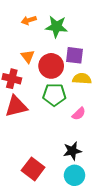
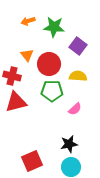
purple square: (74, 55) -> (78, 46), moved, turned 30
red square: (33, 169) -> (32, 161), turned 30

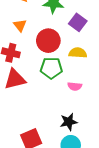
orange triangle: (27, 55) -> (20, 25), moved
pink semicircle: (75, 109) -> (75, 86), turned 48

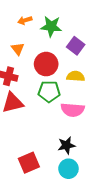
pink semicircle: (75, 86) -> (73, 110), size x1.6

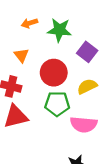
yellow semicircle: (76, 76) -> (87, 86), turned -30

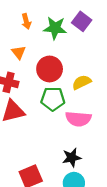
orange arrow: (29, 23) -> (26, 21), turned -88
purple square: (87, 52) -> (82, 21), moved

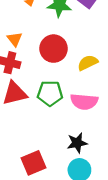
orange triangle: (19, 52) -> (15, 39), moved
green pentagon: (53, 99) -> (50, 93), moved

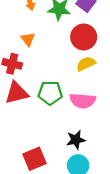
orange triangle: (15, 39) -> (28, 39), moved
red circle: (54, 49) -> (84, 37), moved

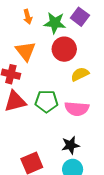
red circle: (84, 37) -> (64, 49), moved
orange triangle: (28, 39) -> (26, 51), size x1.5

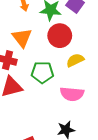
green pentagon: (46, 101) -> (42, 72), moved

